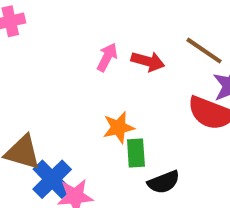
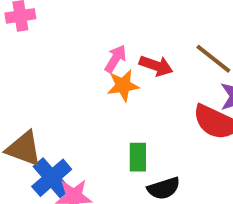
orange star: (119, 128) -> (123, 85), moved

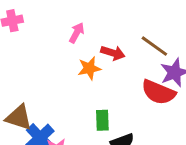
pink arrow: (115, 59) -> (77, 33), moved

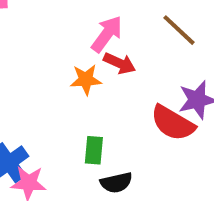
pink arrow: (77, 33) -> (107, 34), moved, size x1.4
brown line: (154, 46) -> (179, 30), moved

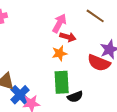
orange star: (86, 80) -> (59, 53), moved
green rectangle: (94, 150) -> (62, 82), size x1.6

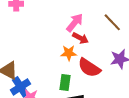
red semicircle: (99, 63) -> (89, 68), moved
green rectangle: (62, 82) -> (65, 83), size x0.7

